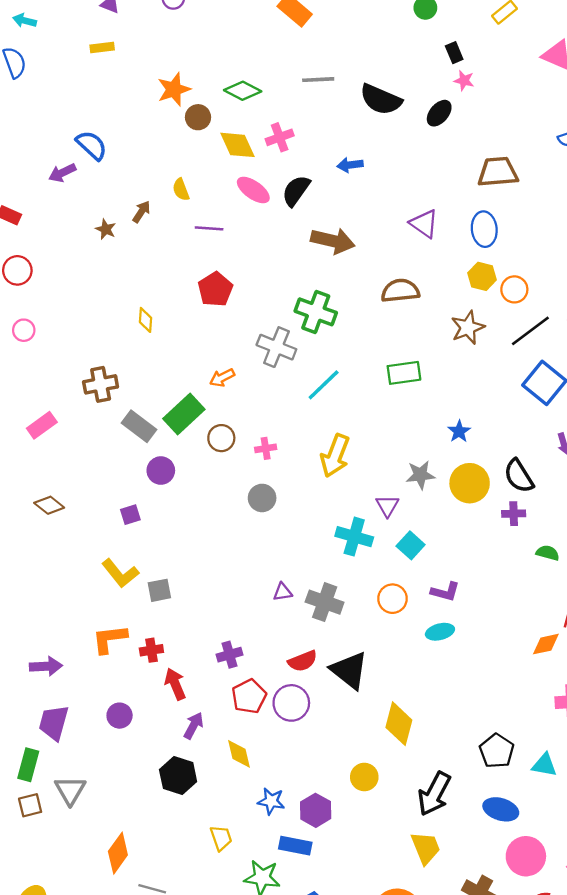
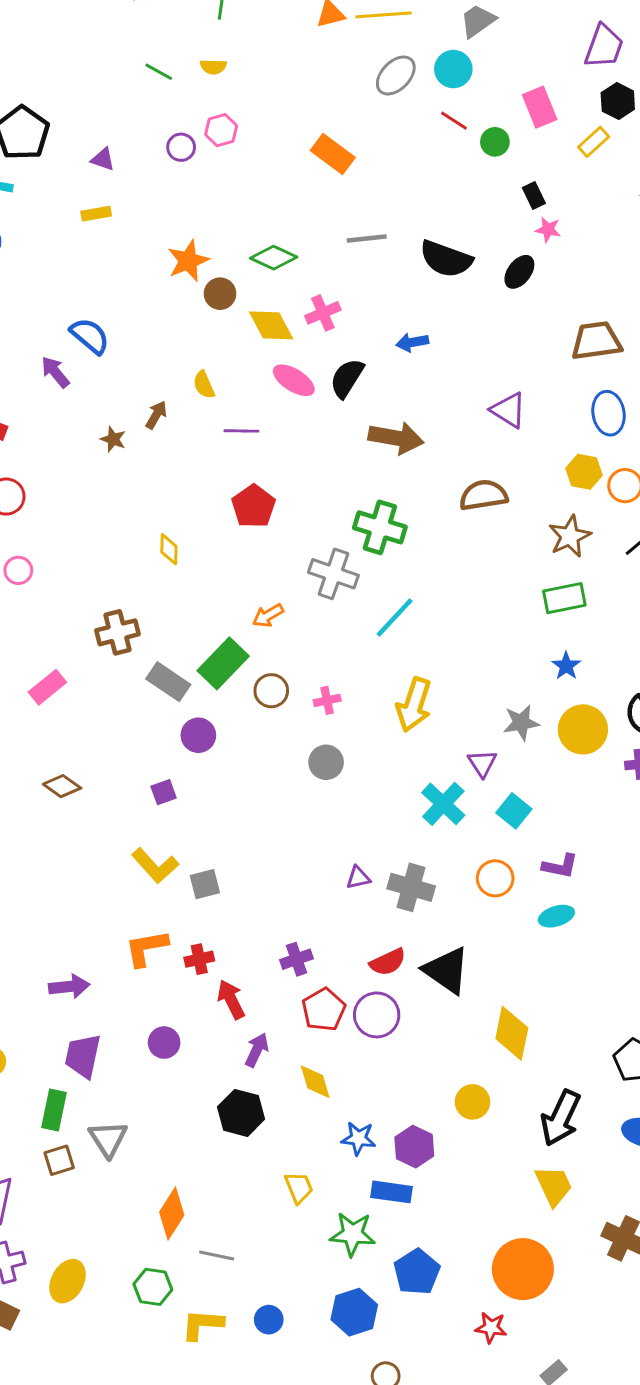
purple arrow: (62, 173) -> (55, 372), turned 80
blue ellipse: (484, 229) -> (608, 413), moved
green rectangle: (404, 373) -> (564, 598), moved
cyan cross: (354, 537) -> (443, 804), turned 30

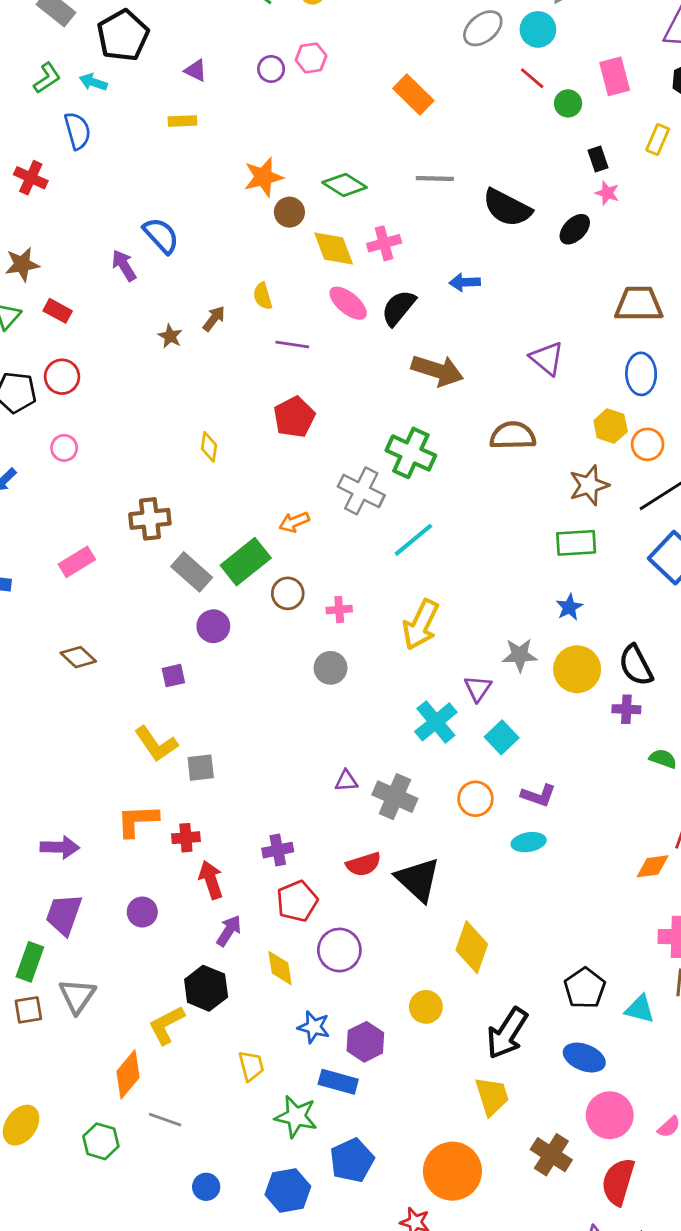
yellow rectangle: (594, 142) -> (658, 140), moved, turned -32
purple circle: (377, 1015) -> (339, 950), moved
yellow L-shape: (202, 1324) -> (167, 1025), moved, turned -39

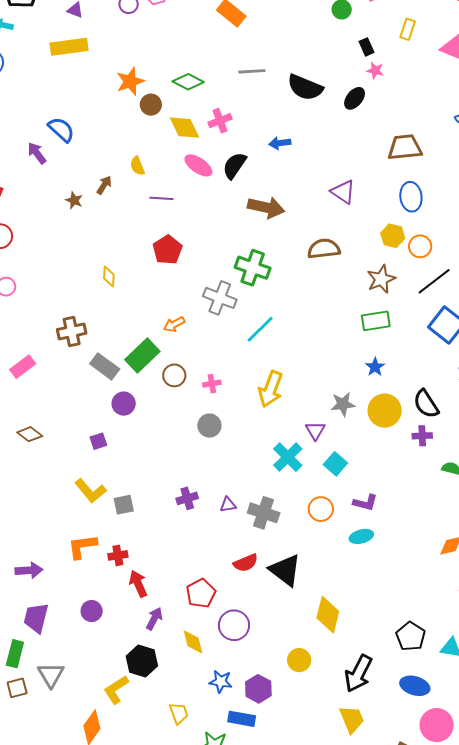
yellow rectangle: (182, 121) -> (69, 47), size x1.8
purple cross: (278, 850) -> (187, 498), moved

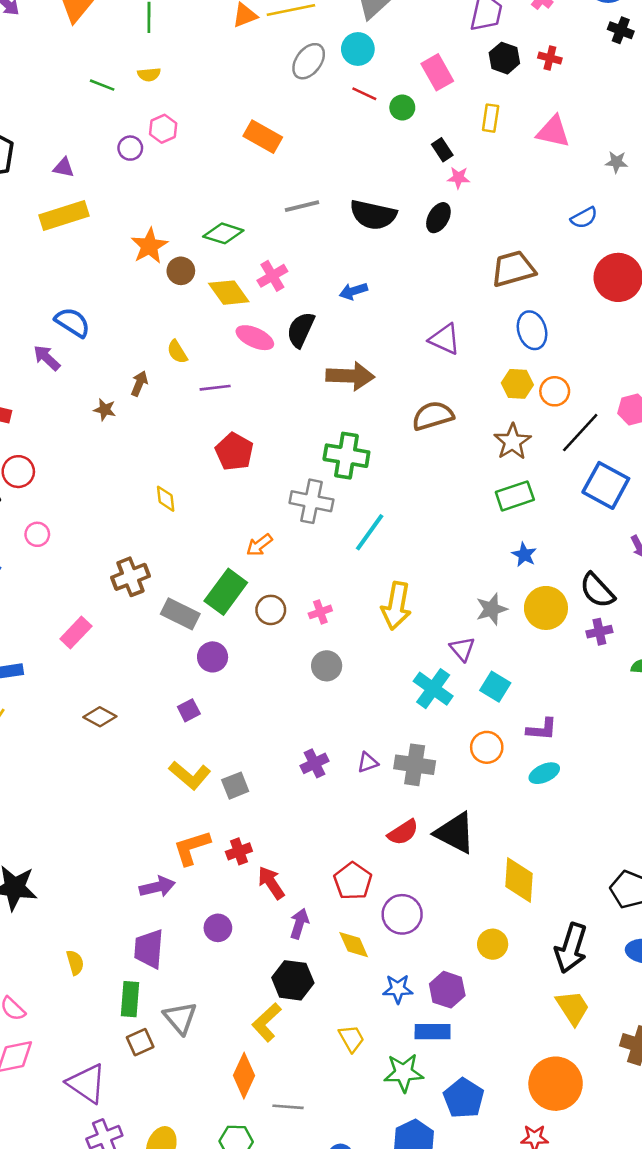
purple arrow: (29, 570) -> (157, 887), moved

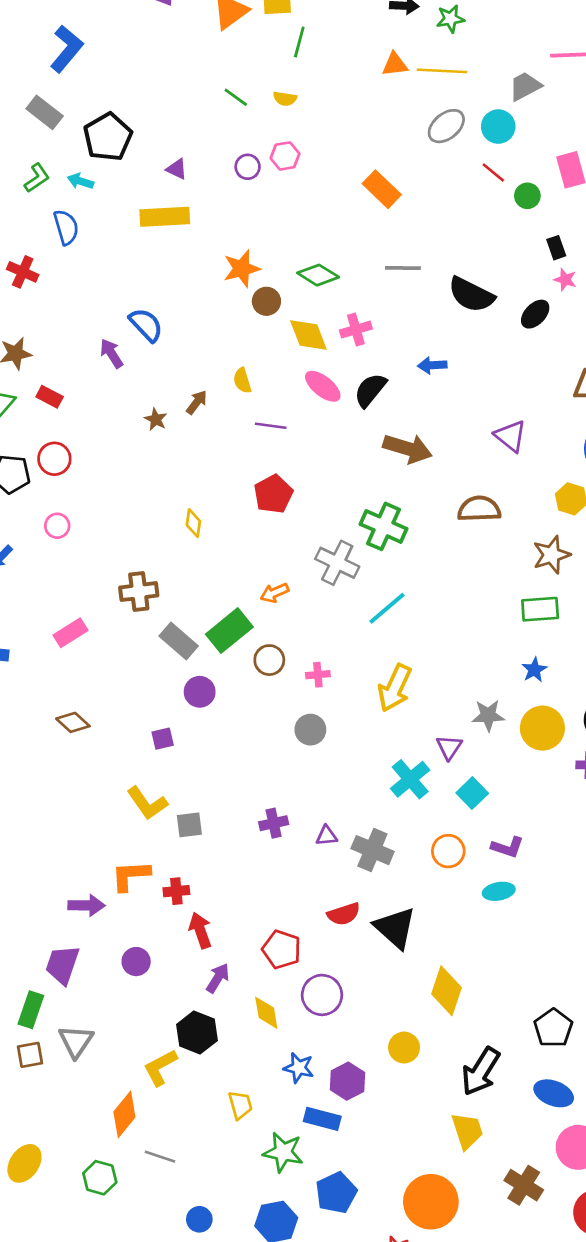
red pentagon: (353, 881) -> (282, 949), turned -30

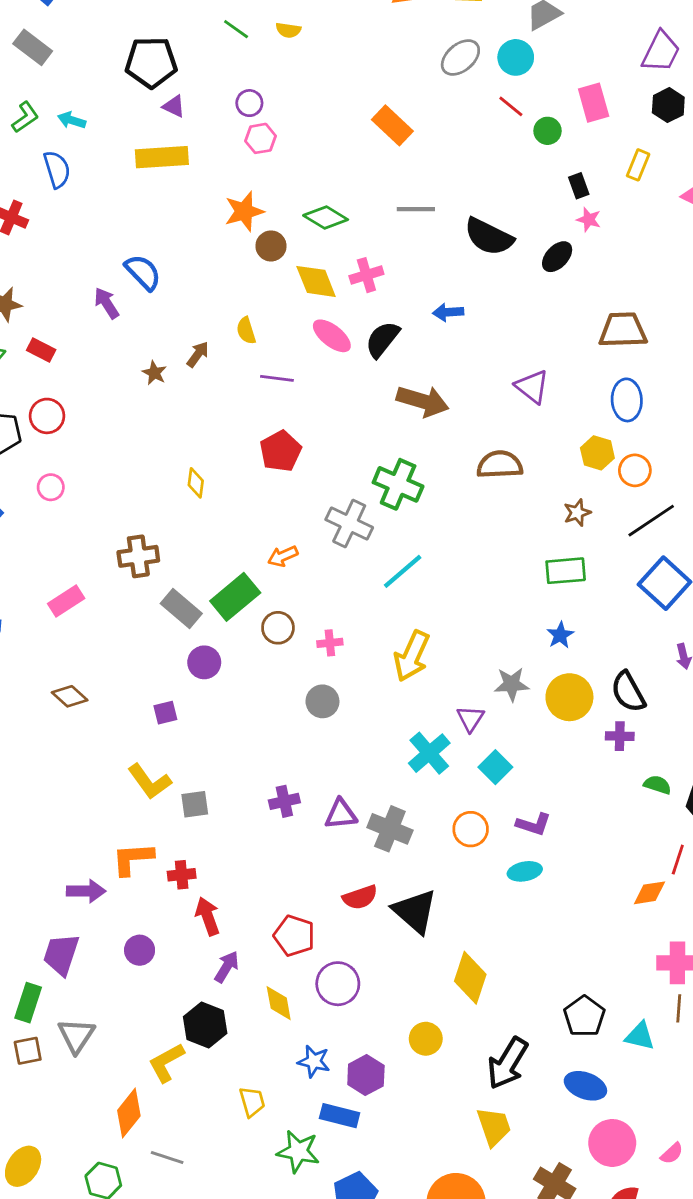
black pentagon: (108, 137) -> (151, 62), moved, turned 30
pink hexagon: (285, 156) -> (260, 138), moved
brown star: (551, 555) -> (577, 513), size x0.7
purple triangle: (326, 836) -> (341, 814), size x1.4

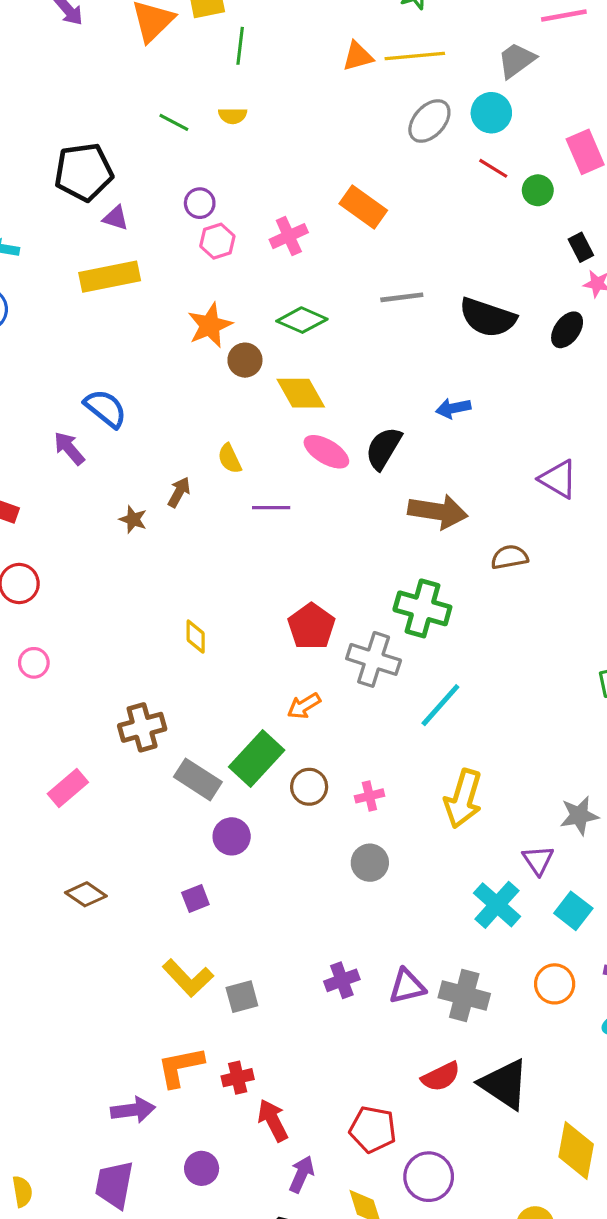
pink cross: (366, 275) -> (289, 236), moved
red pentagon: (280, 451) -> (311, 626), moved
brown semicircle: (500, 465) -> (510, 557), moved, size x0.7

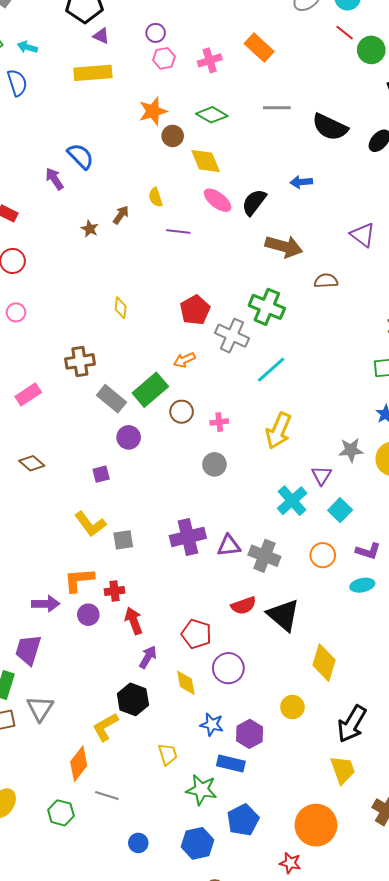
green circle: (538, 190) -> (371, 50), size x1.4
purple cross: (342, 980) -> (188, 537), size x1.6
purple circle: (202, 1168) -> (88, 615), moved

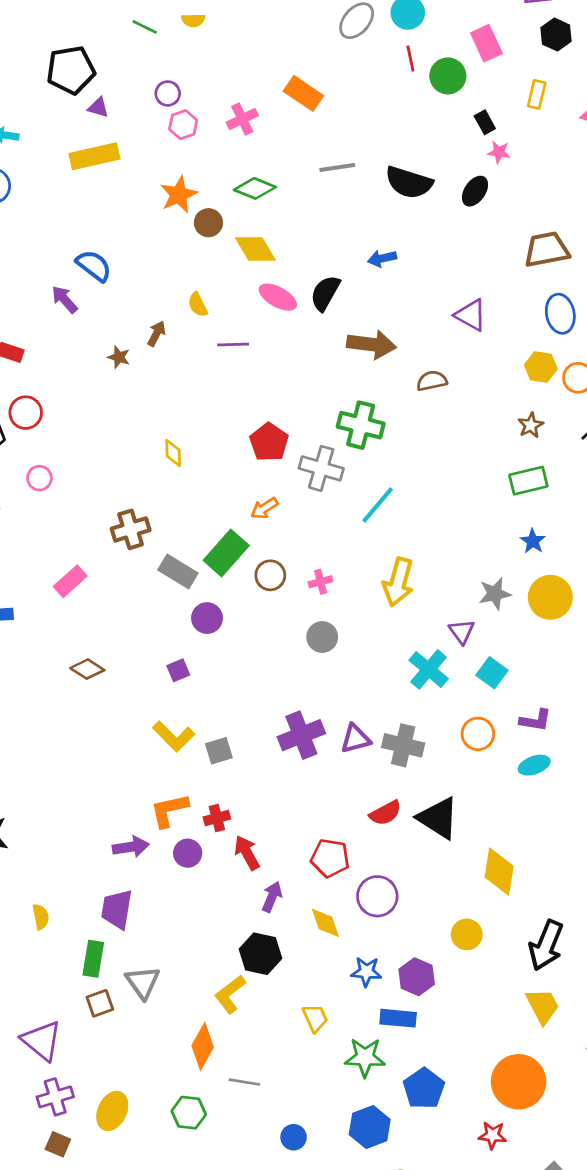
red line: (345, 33) -> (410, 59), turned 48

